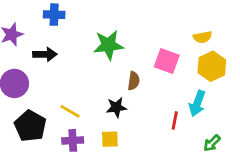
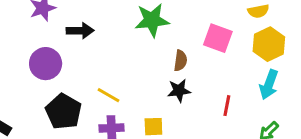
cyan arrow: (197, 103) -> (269, 85), moved
black star: (116, 107) -> (179, 91), moved

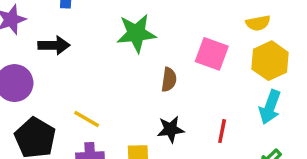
black star: (179, 91) -> (171, 129), moved

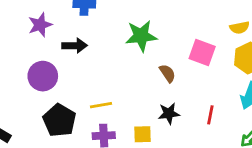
brown semicircle: (169, 80) -> (167, 73), turned -42
yellow line: (87, 119) -> (101, 105), turned -40

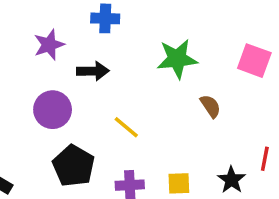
pink square: (202, 53) -> (254, 61), moved
yellow line: (101, 105) -> (126, 127), moved, turned 50
black star: (169, 113) -> (232, 180), moved, turned -30

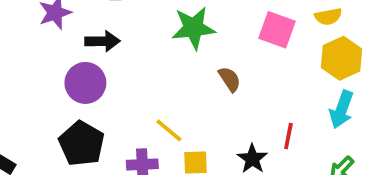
purple circle: (53, 110) -> (85, 83), moved
yellow line: (126, 127) -> (169, 130), moved

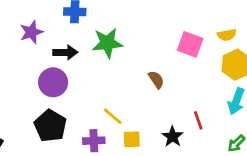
green star: (194, 28) -> (107, 43), moved
red line: (288, 136) -> (198, 120), turned -30

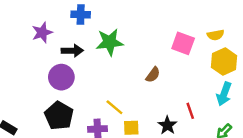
brown semicircle: (156, 80) -> (153, 75), turned 70

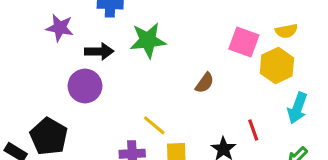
purple star: (42, 33) -> (60, 28), turned 30
yellow hexagon: (224, 61) -> (277, 66), moved
black pentagon: (59, 116) -> (49, 136), moved

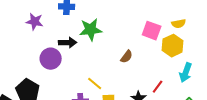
black arrow: (99, 51) -> (68, 43), moved
red line: (253, 130) -> (158, 87), turned 56

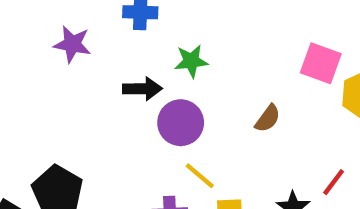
green star: (91, 30) -> (191, 61), size x0.7
purple circle: (51, 59) -> (181, 123), moved

